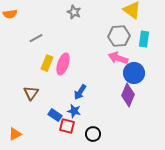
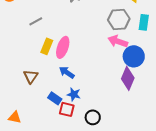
blue arrow: (80, 92) -> (67, 72), moved, turned 91
orange triangle: (15, 134) -> (15, 117), turned 40

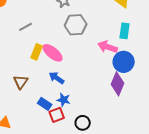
gray hexagon: (119, 19) -> (76, 25), moved
cyan rectangle: (144, 22) -> (125, 31), moved
pink ellipse: (63, 47) -> (53, 53), turned -70
red square: (67, 109) -> (57, 115), turned -35

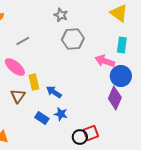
yellow rectangle: (37, 52) -> (34, 82), moved, turned -35
pink ellipse: (53, 53) -> (15, 67), moved
red square: (57, 115) -> (91, 133), moved

